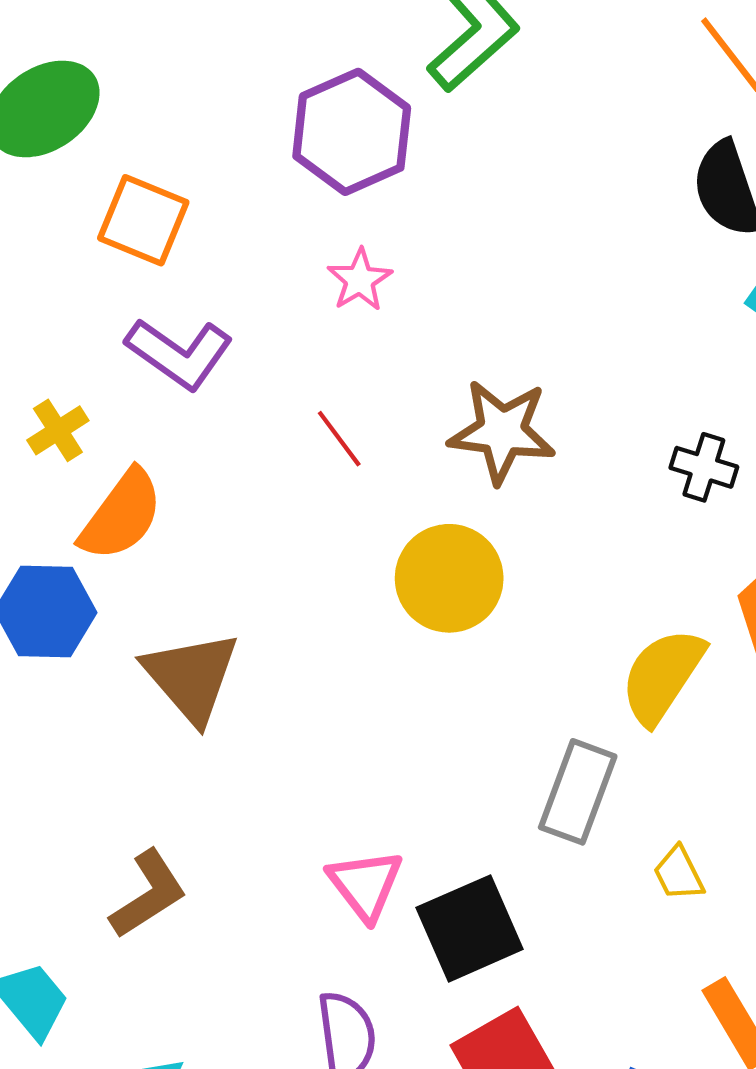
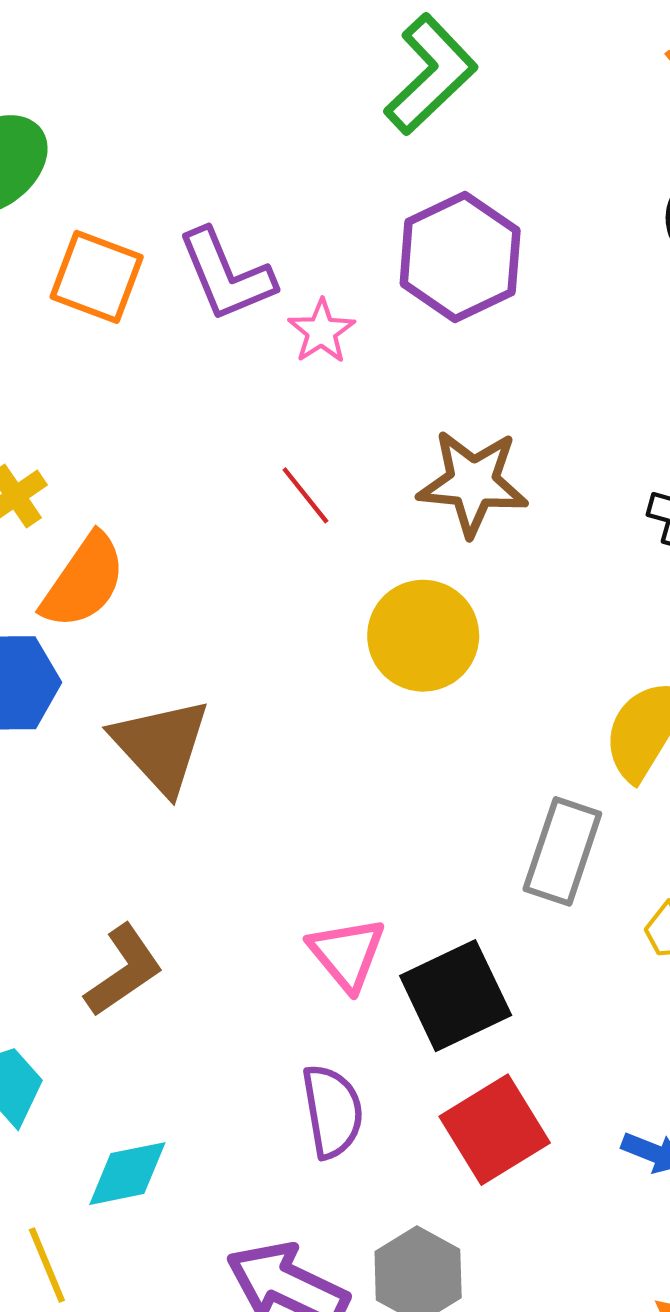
purple hexagon: (352, 132) -> (460, 257), moved
purple L-shape: (179, 353) -> (226, 275), moved, turned 34

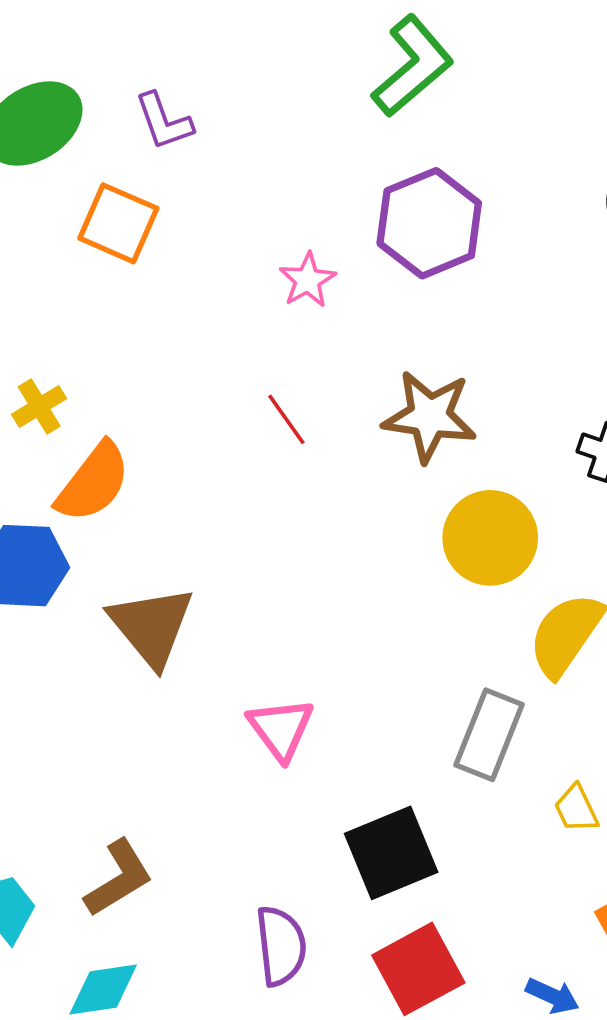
purple L-shape: (226, 275) -> (164, 121), moved, size x0.7
yellow circle: (423, 636) -> (490, 538), moved
pink triangle: (347, 954) -> (281, 729), moved
brown L-shape: (124, 971) -> (119, 878), moved

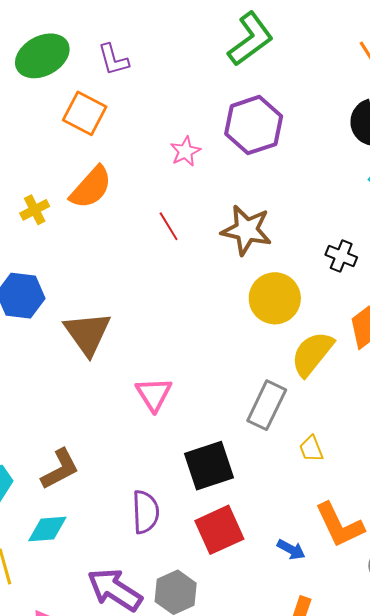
orange semicircle: (93, 482) -> (91, 187), moved

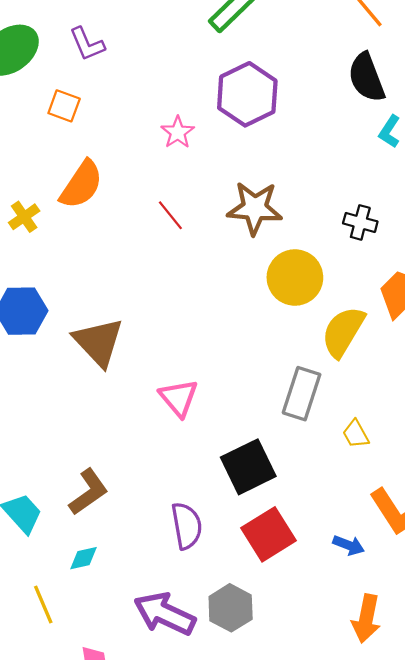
orange square: (85, 113) -> (64, 106), size x0.7
cyan diamond: (47, 529) -> (83, 558), size x0.7

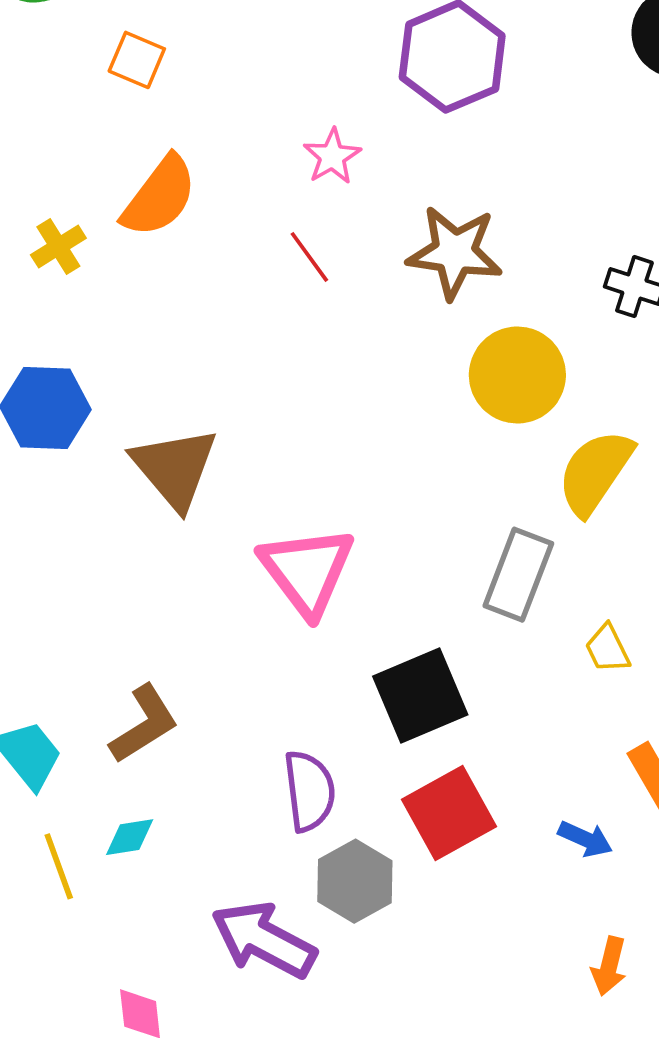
pink star: (178, 132) -> (332, 156), moved
pink triangle: (179, 398) -> (307, 571), size x1.4
yellow line: (43, 605) -> (59, 866), moved
gray hexagon: (231, 608) -> (355, 881), moved
orange arrow: (366, 618) -> (609, 966), size x0.7

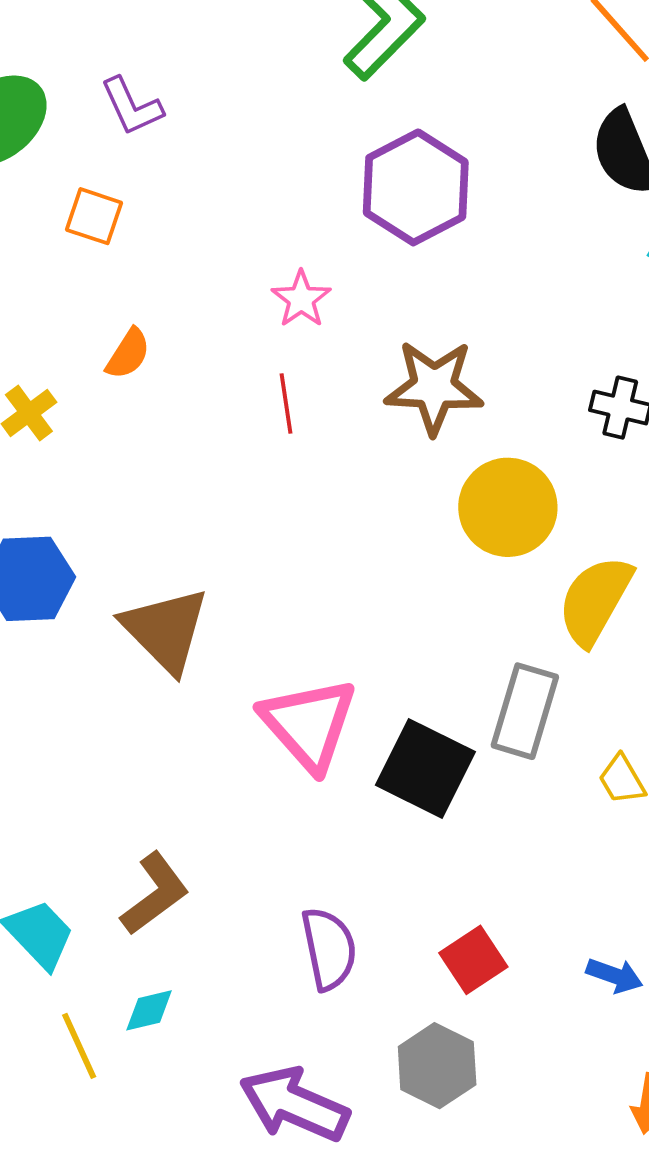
orange semicircle: (159, 197) -> (128, 354), size x0.6
red line: (309, 257) -> (286, 404), turned 32
black square: (420, 695) -> (425, 768), moved, turned -36
red square: (449, 813) -> (473, 960), size x0.7
gray hexagon: (355, 881) -> (437, 1066), moved

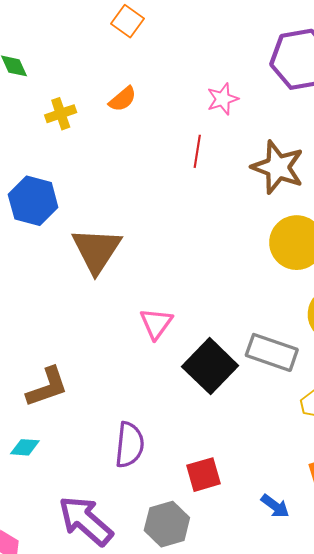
gray rectangle: (525, 711) -> (272, 352), turned 75
pink triangle: (309, 724) -> (156, 323), size x0.6

